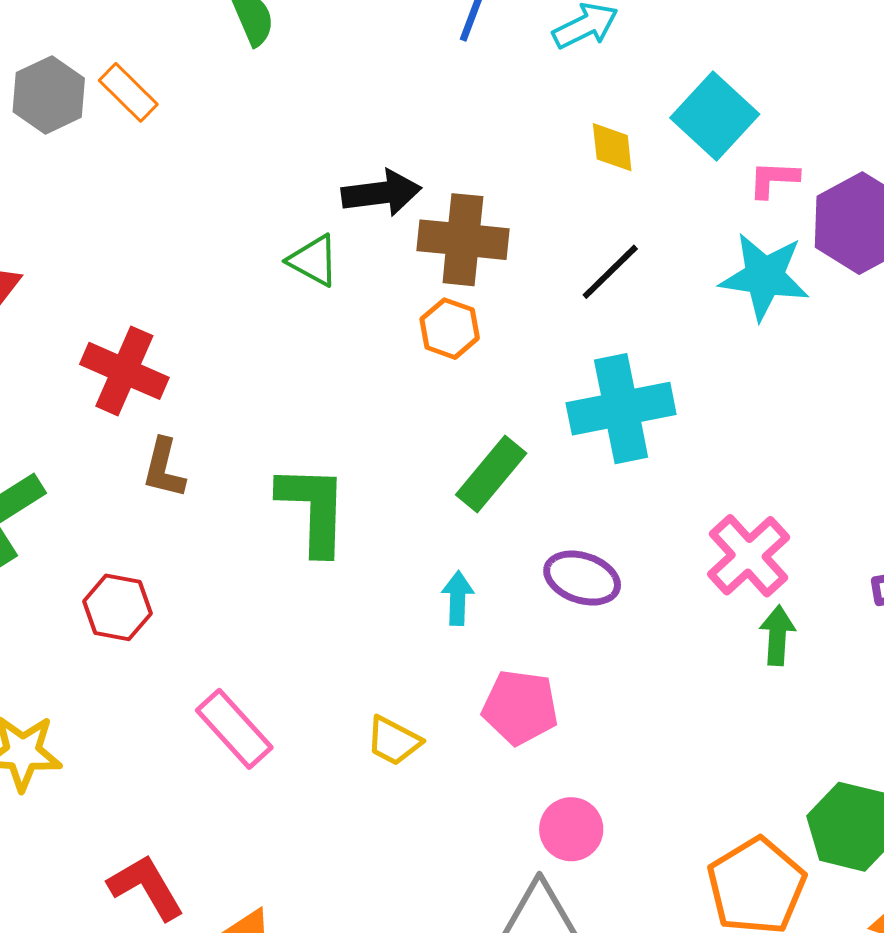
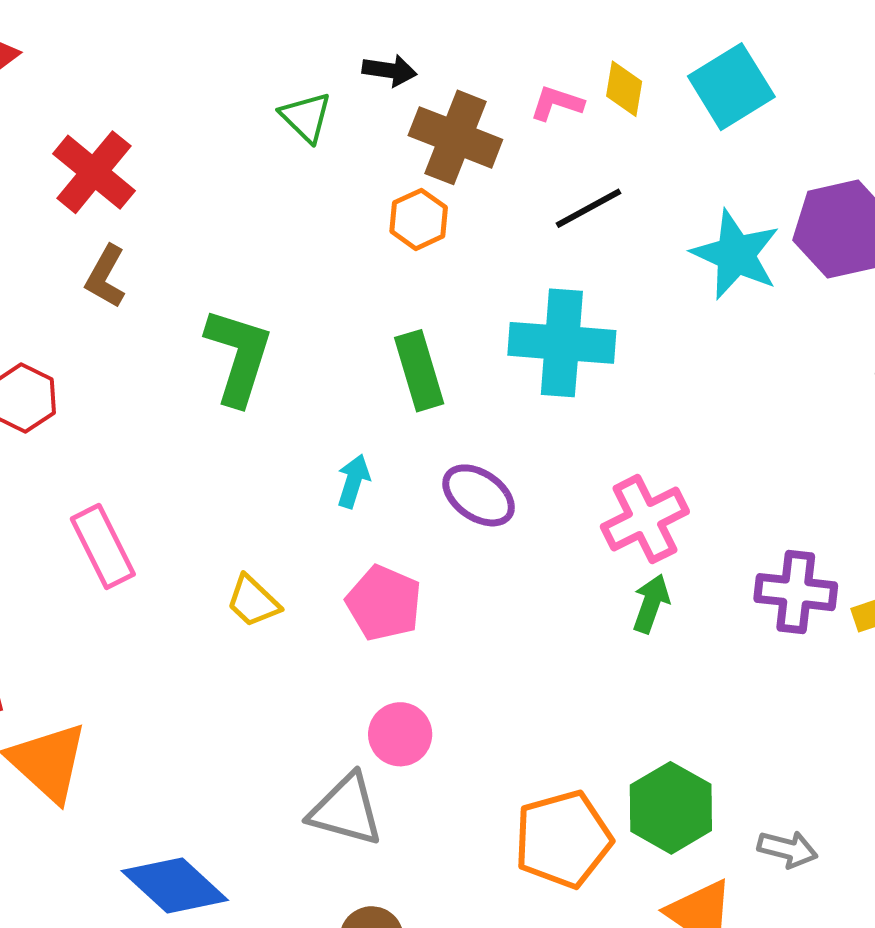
pink L-shape: (774, 179) -> (557, 103), moved
black arrow: (381, 193) -> (390, 70), size x0.7
green rectangle: (491, 474) -> (419, 371), turned -72

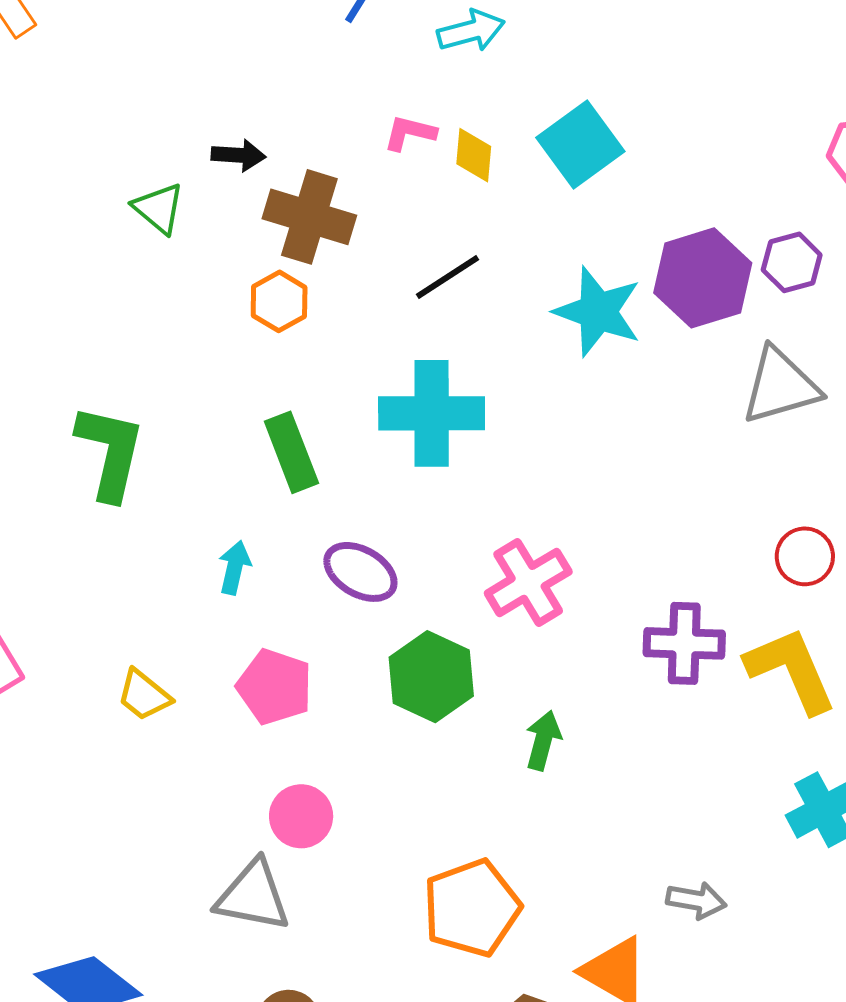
pink L-shape: (557, 103) -> (410, 133), moved
green arrow: (651, 604) -> (543, 740), moved
green hexagon: (671, 808) -> (431, 677), moved

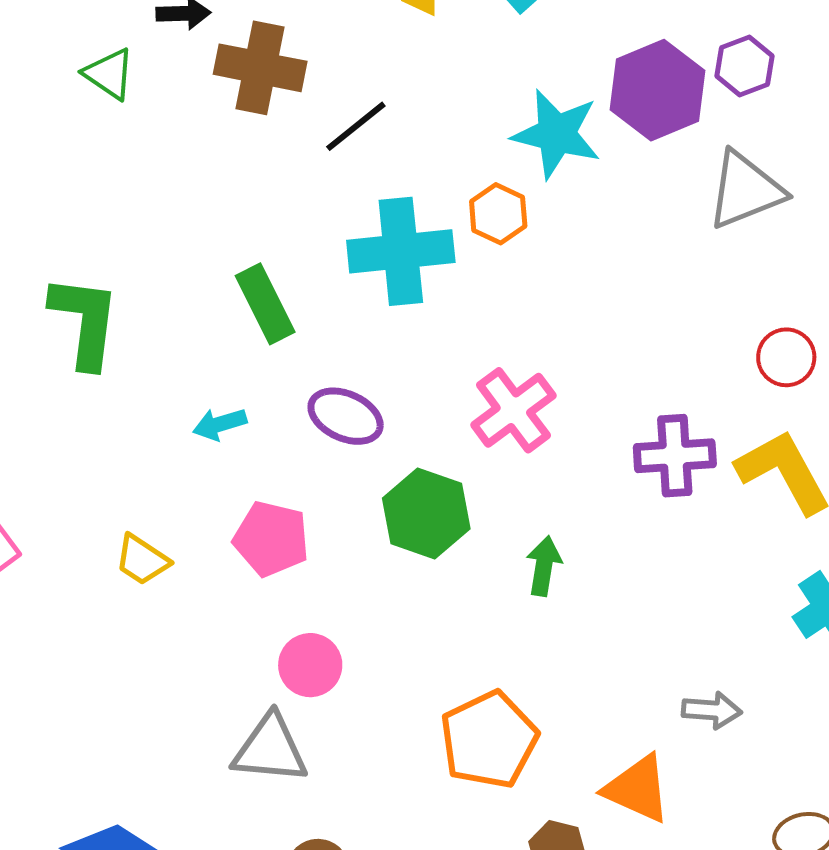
black line: (448, 277) -> (356, 126), moved
orange hexagon: (279, 301) -> (498, 214), moved
cyan arrow: (235, 568) -> (220, 424), turned -114

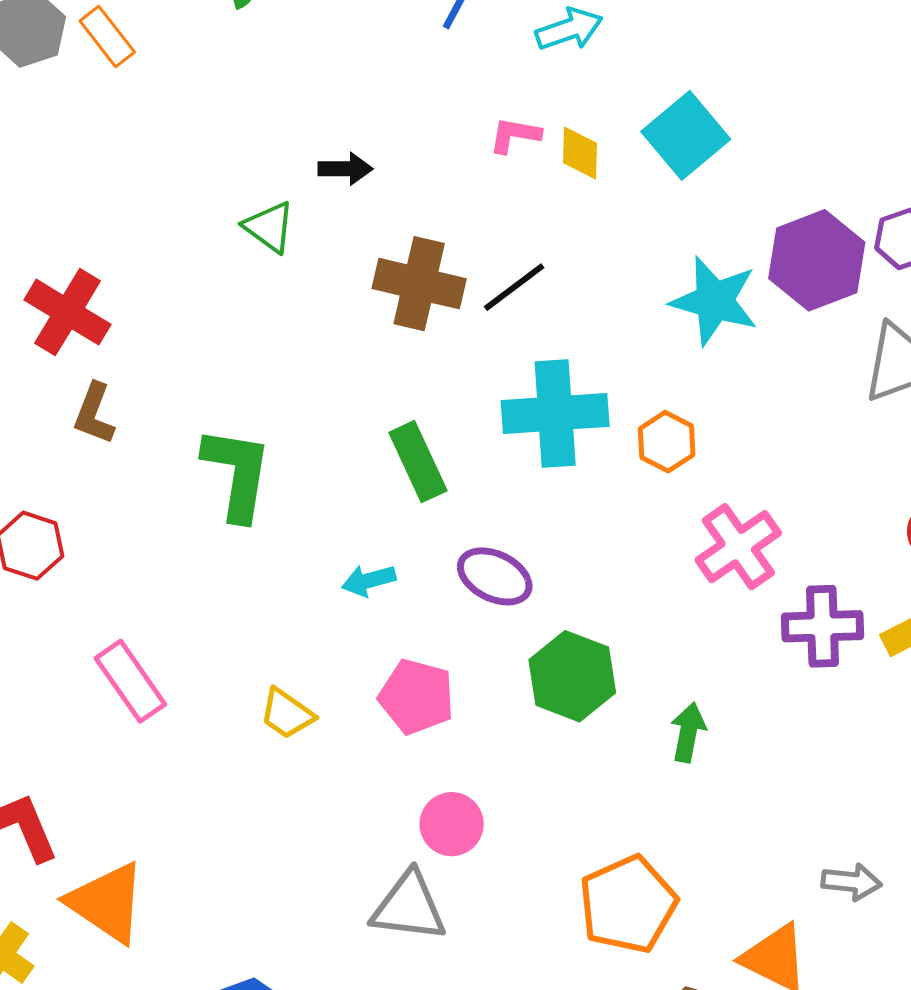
brown cross: (260, 68) -> (419, 284), moved
orange hexagon: (498, 214) -> (667, 442), moved
pink cross: (513, 410) -> (738, 547), moved

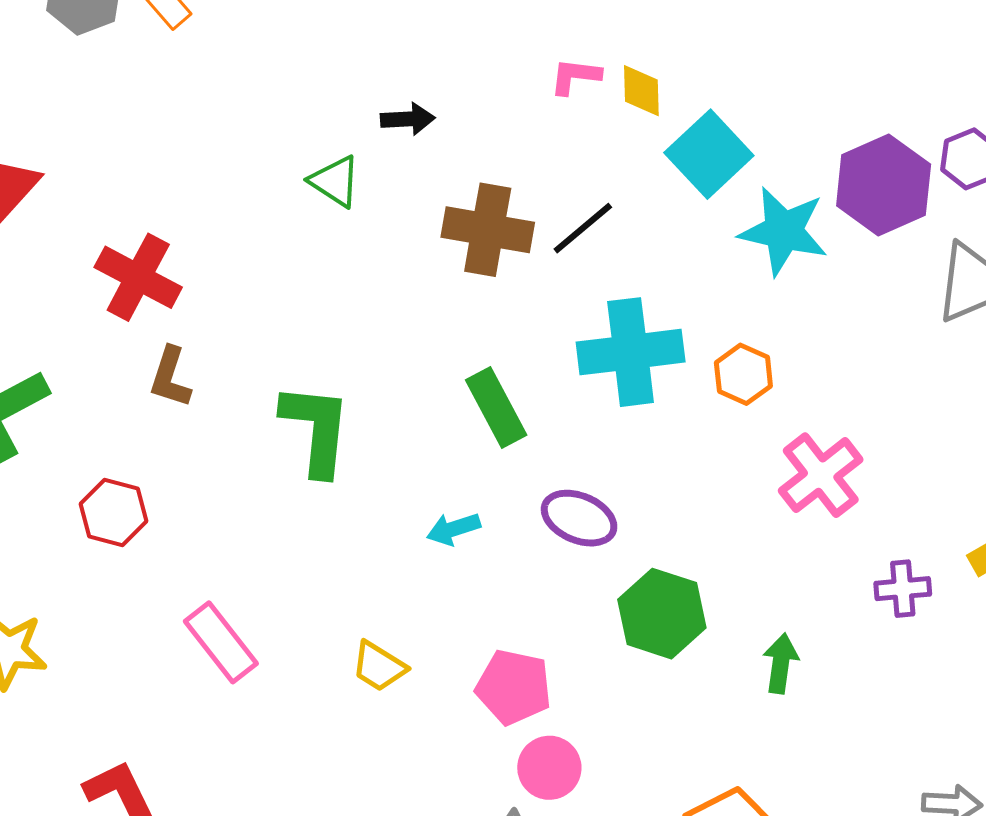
cyan square: (686, 135) -> (709, 154), moved
purple cross: (823, 626) -> (903, 589), moved, size x0.7
pink pentagon: (417, 697) -> (514, 687), moved

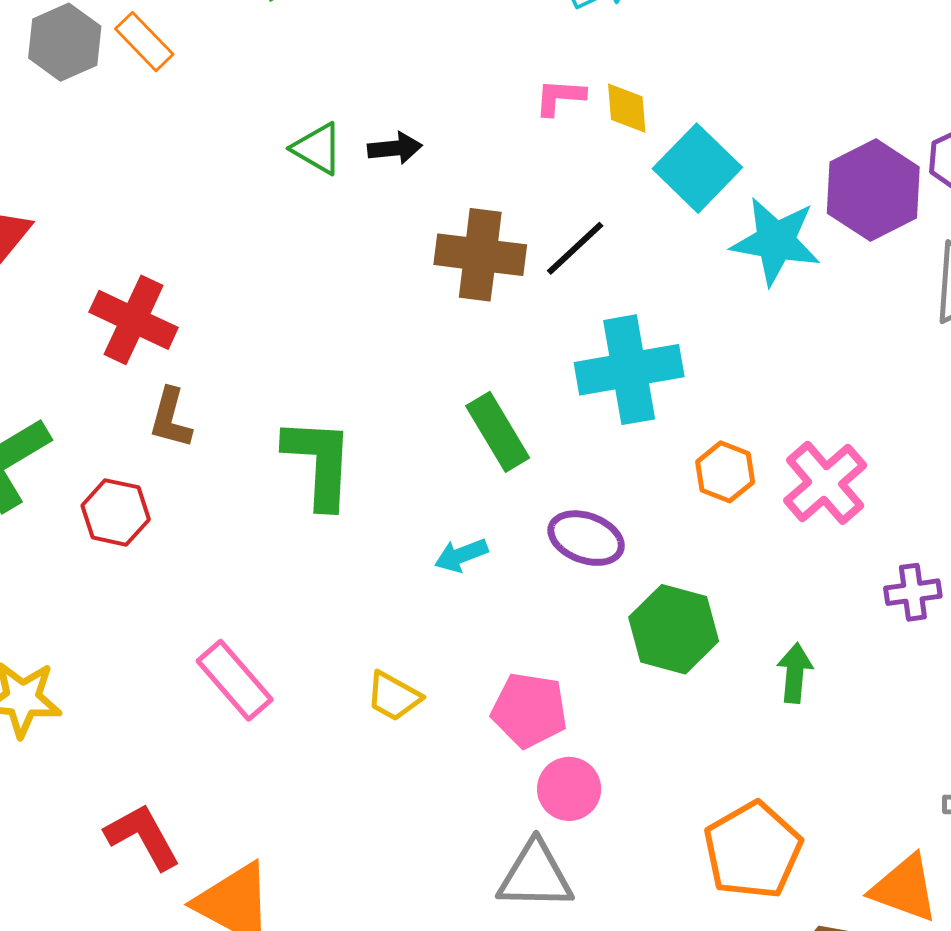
green triangle: (335, 181) -> (317, 149), moved
orange hexagon: (743, 374) -> (725, 472), moved
red hexagon: (114, 513) -> (116, 512), moved

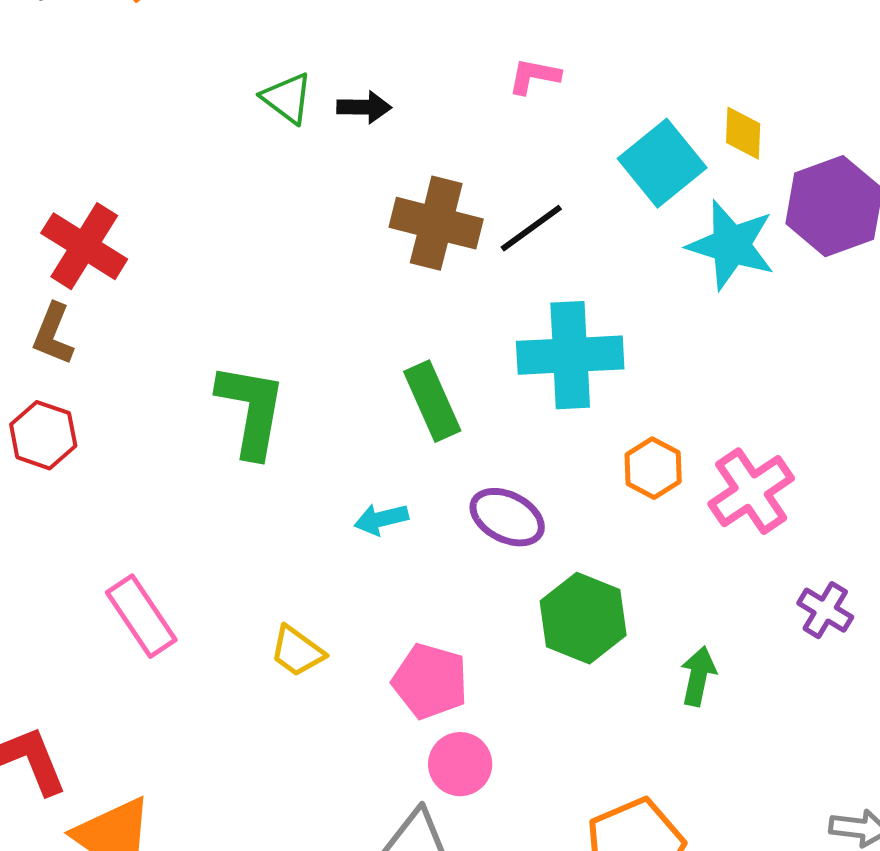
yellow diamond: (627, 108) -> (743, 133), moved
brown L-shape: (171, 418) -> (53, 334), moved
purple cross: (913, 592) -> (825, 610), turned 32

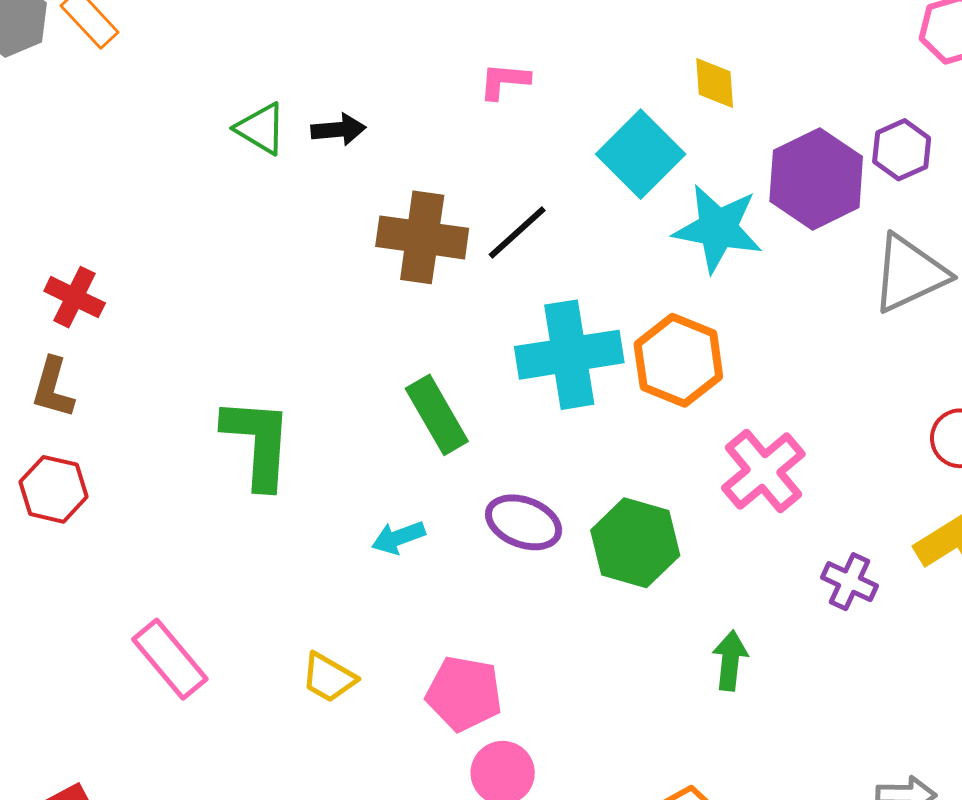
yellow diamond: (743, 133) -> (715, 83), moved
red cross: (84, 246) -> (75, 297), size x0.7
orange hexagon: (653, 468) -> (678, 360), moved, size x1.5
green hexagon: (583, 618) -> (635, 543), moved

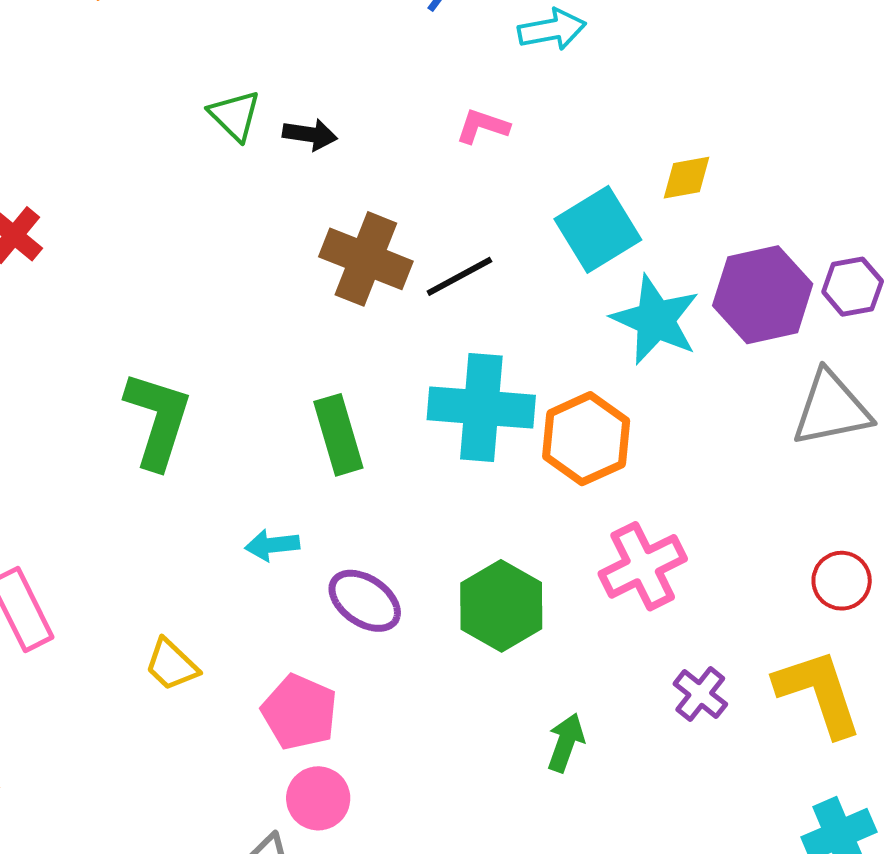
yellow diamond: (715, 83) -> (687, 178), turned 70
purple ellipse: (524, 522) -> (365, 601), moved

